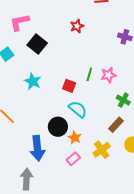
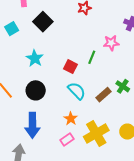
pink star: (108, 75) -> (111, 43), moved
brown rectangle: (116, 125) -> (104, 95), moved
black circle: (58, 127) -> (36, 90), moved
yellow cross: (102, 150) -> (96, 133), size x1.4

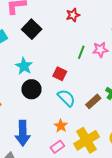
green line: (92, 57) -> (81, 52), moved
black circle: (36, 90) -> (31, 89), moved

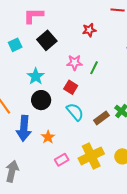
pink star: (100, 50) -> (74, 63), moved
orange star: (61, 126) -> (48, 137), moved
blue arrow: (23, 133) -> (24, 128), moved

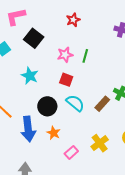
black circle: (41, 100) -> (47, 106), moved
yellow cross: (91, 156) -> (100, 143), size x0.7

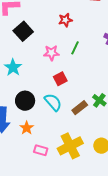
green line: (85, 56) -> (75, 48), moved
red square: (66, 80) -> (60, 79), moved, turned 32
yellow cross: (100, 143) -> (70, 146), size x1.4
pink rectangle: (71, 152) -> (41, 150), turned 48

